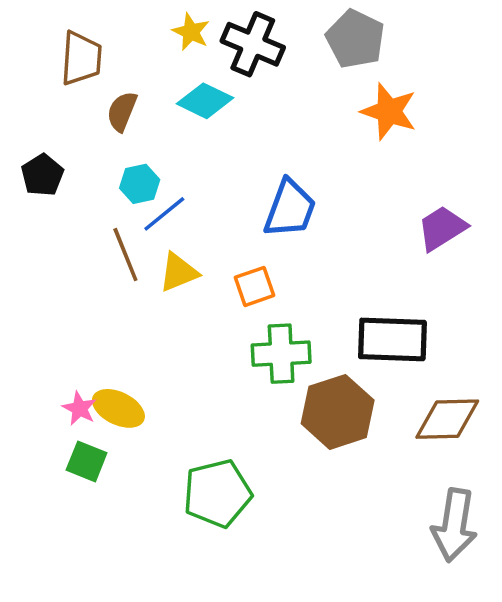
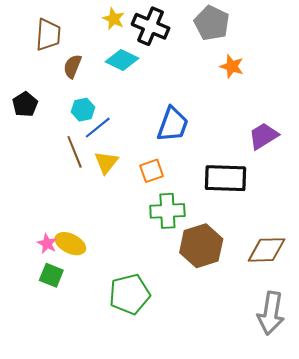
orange star: (389, 111) -> (232, 66), size x0.7
yellow triangle: (179, 272) -> (106, 162), turned -30
black rectangle: (392, 339) -> (225, 178), moved

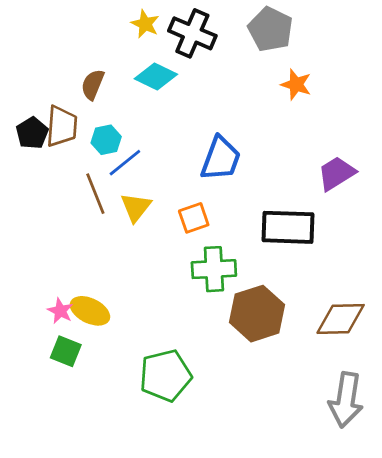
brown trapezoid: (48, 35) -> (62, 126), moved

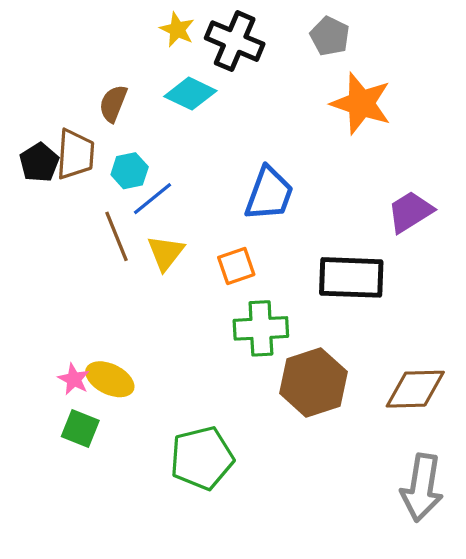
gray pentagon: (270, 29) -> (330, 36), size x0.7
orange star: (296, 85) -> (361, 103), size x1.6

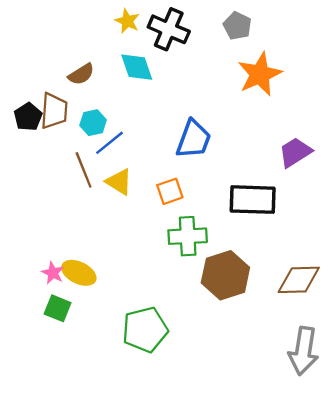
cyan diamond: (190, 94) -> (137, 67), turned 45
brown semicircle: (113, 103) -> (81, 74), turned -144
orange star: (361, 103) -> (260, 74), turned 30
yellow triangle: (166, 253) -> (119, 182), turned -36

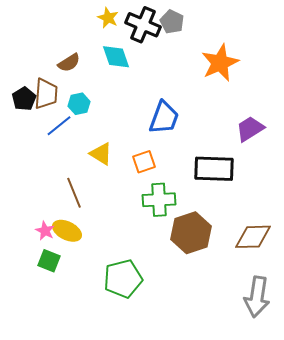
gray pentagon: (237, 26) -> (172, 22), moved
blue line: (110, 143) -> (59, 126), moved
brown line: (84, 170) -> (74, 193), moved

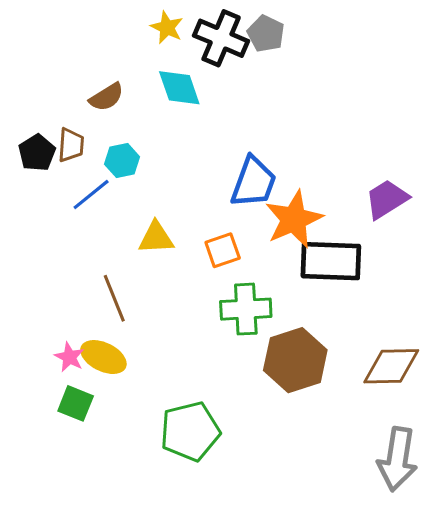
orange star: (220, 63) -> (294, 219), moved
brown trapezoid: (46, 94) -> (71, 145), size x0.7
yellow triangle: (101, 154) -> (156, 238), turned -35

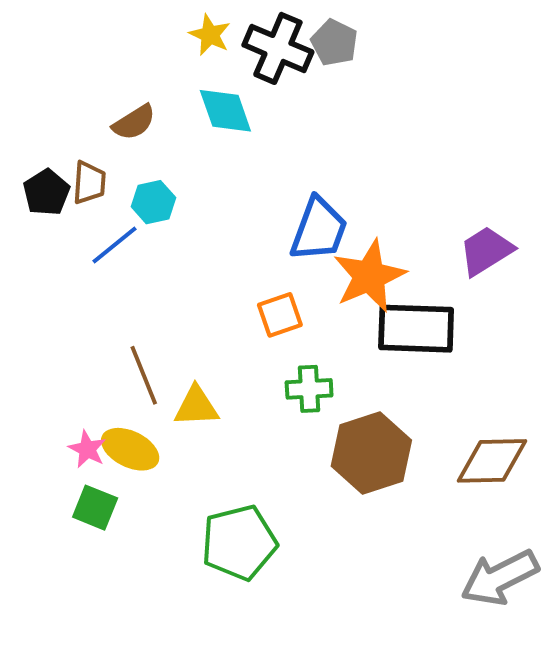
yellow triangle: (156, 238) -> (196, 406), moved
green cross: (246, 309) -> (309, 389), size x0.7
gray arrow: (397, 459) -> (500, 578), turned 54

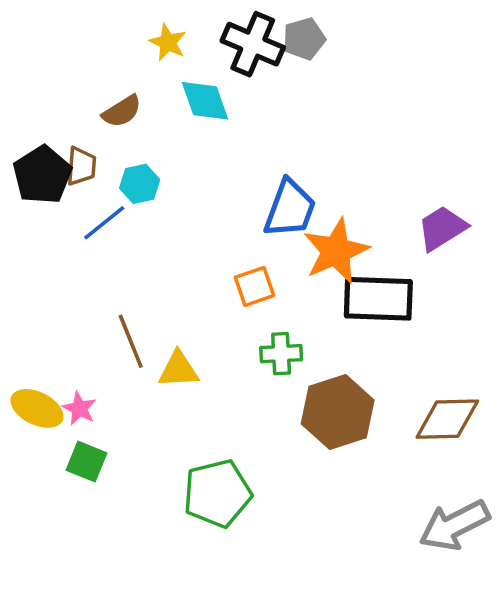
yellow star: (210, 35) -> (168, 42), moved
gray pentagon: (334, 43) -> (304, 39), turned 30
black pentagon: (46, 192) -> (42, 175), size x1.4
yellow ellipse: (130, 449) -> (37, 408), moved

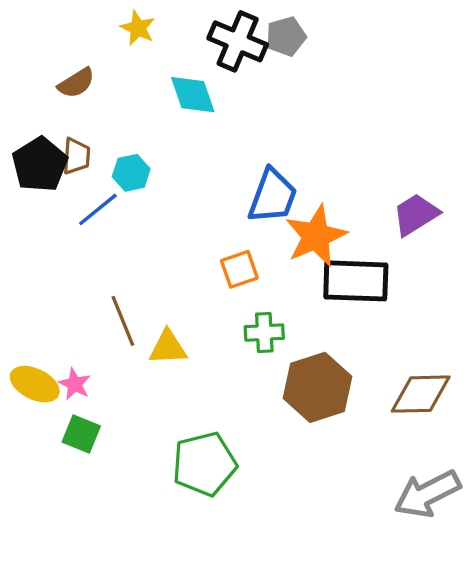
yellow star: (168, 42) -> (138, 28), moved
brown semicircle: (122, 111) -> (76, 83), moved

